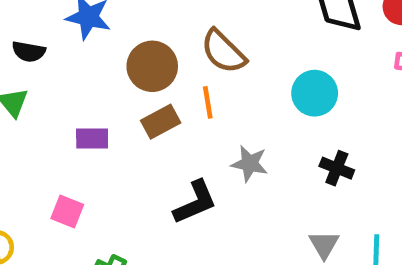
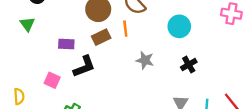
black cross: (337, 168) -> (189, 65), turned 35
black L-shape: (195, 202) -> (84, 66), moved

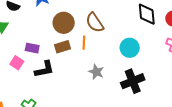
black cross: (189, 65) -> (133, 81), size x1.6
pink square: (52, 80) -> (17, 63), moved

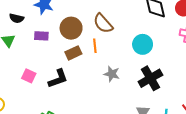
purple rectangle: (32, 48) -> (41, 36), moved

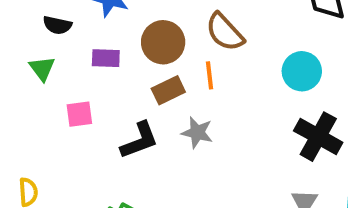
gray star: (112, 74) -> (197, 133), moved
pink square: (29, 76) -> (79, 114), moved, turned -32
black cross: (150, 78) -> (318, 137), turned -30

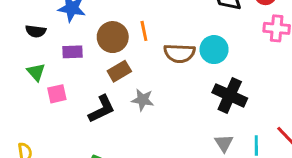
brown semicircle: (225, 32) -> (179, 53), moved, turned -40
green triangle: (42, 68) -> (36, 72), moved
orange line: (210, 75) -> (144, 31), moved

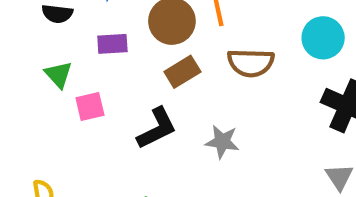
brown semicircle: (179, 53) -> (251, 63), moved
gray star: (143, 100) -> (222, 142), moved

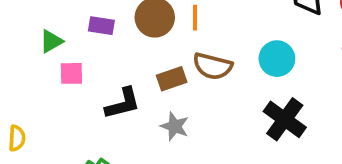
brown rectangle: (182, 72) -> (172, 79), moved
green triangle: (59, 75) -> (51, 41), turned 30

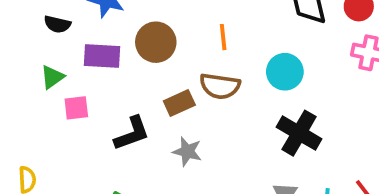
orange line: (195, 18) -> (223, 37), moved
purple rectangle: (101, 26) -> (102, 56), size x1.4

